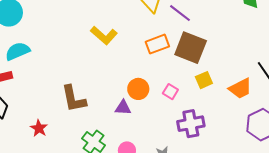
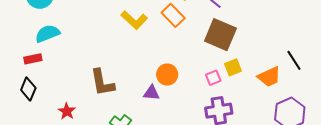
orange rectangle: (157, 44) -> (173, 15), moved, turned 65
pink square: (170, 92) -> (213, 78), moved, turned 35

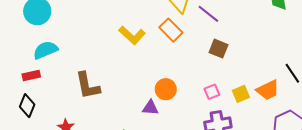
brown square: (220, 35) -> (218, 49), size x0.6
yellow square: (233, 67) -> (241, 94), moved
brown L-shape: (102, 83) -> (88, 86), moved

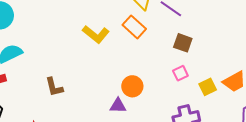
brown L-shape: (88, 86) -> (54, 87), size x0.7
pink square: (212, 92) -> (180, 73), moved

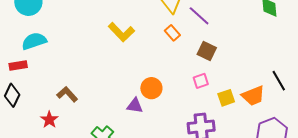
orange rectangle: (134, 27) -> (172, 33), moved, size x0.7
brown L-shape: (54, 87) -> (67, 94), moved, turned 145

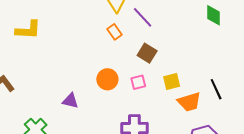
yellow L-shape: (121, 32) -> (28, 30), moved, turned -48
orange circle: (151, 88) -> (107, 79), moved
yellow square: (226, 98) -> (172, 81), moved

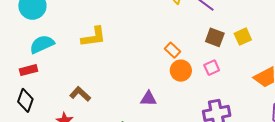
orange rectangle: (115, 32) -> (173, 50), moved
yellow square: (172, 81) -> (243, 37), moved

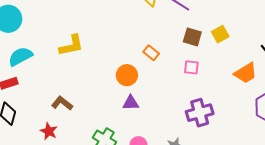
pink square: (212, 68) -> (191, 67), turned 35
orange circle: (181, 71) -> (127, 75), moved

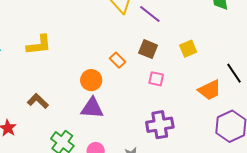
brown square: (192, 37) -> (148, 49), moved
brown L-shape: (62, 103) -> (38, 101), moved
purple triangle: (131, 103) -> (92, 108), size x1.4

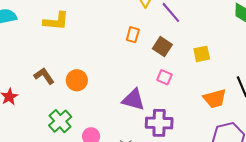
orange rectangle: (117, 60) -> (133, 35), moved, turned 49
orange circle: (91, 80) -> (77, 80), moved
purple triangle: (92, 108) -> (133, 100), moved

